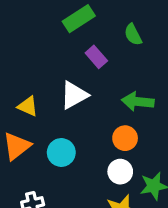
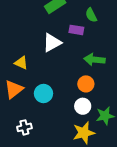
purple rectangle: (96, 57) -> (76, 30), moved, turned -40
white triangle: (74, 95) -> (52, 43), moved

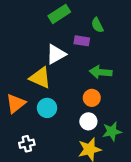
yellow triangle: (21, 63) -> (40, 78), moved, size x1.5

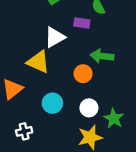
orange circle: (92, 98) -> (83, 74), moved
cyan circle: (47, 108) -> (52, 103), moved
green star: (112, 131) -> (114, 118), turned -30

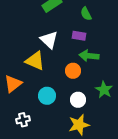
purple rectangle: (82, 23) -> (79, 36), moved
white triangle: (55, 37) -> (49, 40), turned -48
green star: (114, 118) -> (104, 90), moved

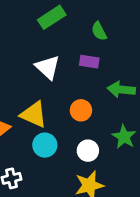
green arrow: (89, 56) -> (121, 89), moved
yellow triangle: (35, 61) -> (34, 115), moved

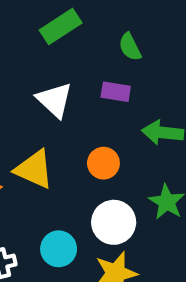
cyan circle: (45, 145) -> (59, 249), moved
white circle: (88, 151) -> (114, 222), size x1.4

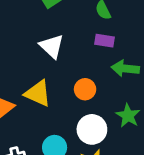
purple rectangle: (116, 92) -> (104, 41), moved

